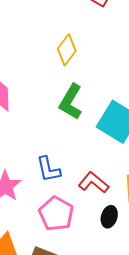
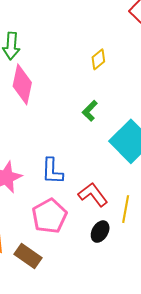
yellow diamond: (67, 50) -> (98, 59), size x0.7
green L-shape: (71, 102) -> (90, 111), size x0.6

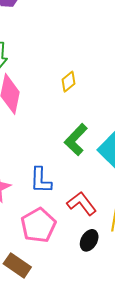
yellow diamond: (98, 59) -> (69, 82), moved
green L-shape: (90, 111) -> (76, 140), moved, size x1.5

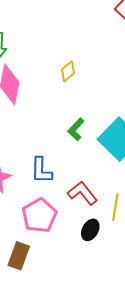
green L-shape: (76, 140) -> (76, 129), size x0.7
brown rectangle: (17, 265) -> (19, 256), turned 76

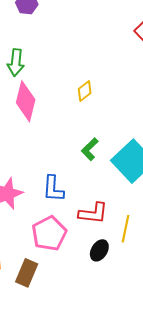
red L-shape: (82, 193) -> (93, 213), turned 132

